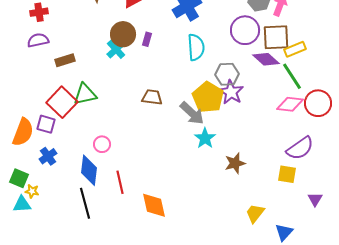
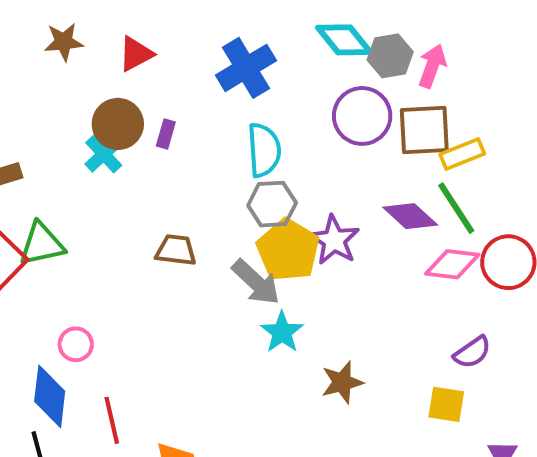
purple diamond: (266, 59) -> (410, 216), moved
gray hexagon: (227, 74) -> (272, 204), moved
purple semicircle: (300, 148) -> (472, 352), size x0.7

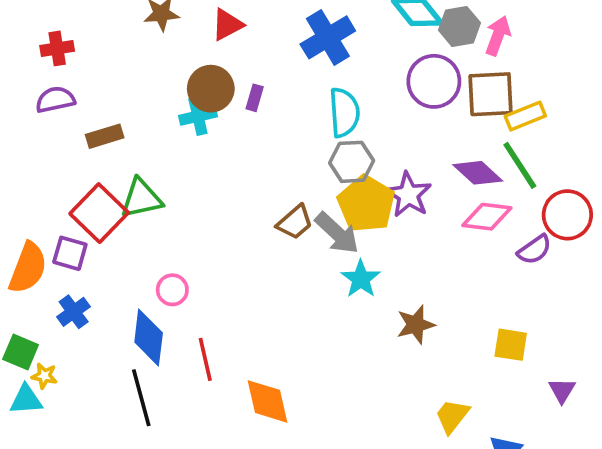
cyan cross: (104, 154) -> (198, 116), turned 30
brown trapezoid: (176, 250) -> (295, 222), moved, turned 132
pink diamond: (452, 264) -> (487, 217), moved
purple semicircle: (472, 352) -> (534, 250), moved

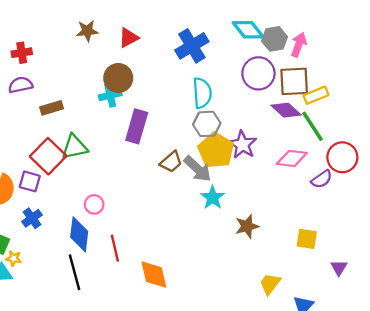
purple rectangle: (255, 98) -> (137, 126), moved, size x2.0
purple diamond: (478, 173) -> (286, 110), moved

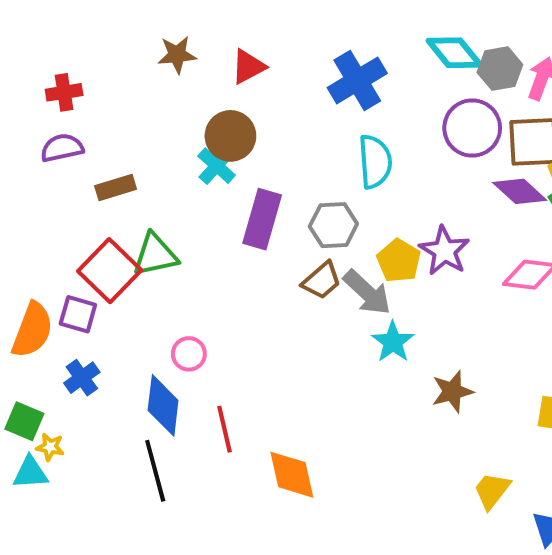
cyan cross: (110, 95) -> (217, 166), turned -35
gray hexagon: (207, 124) -> (333, 225), moved
yellow pentagon: (216, 150) -> (399, 261), size x0.7

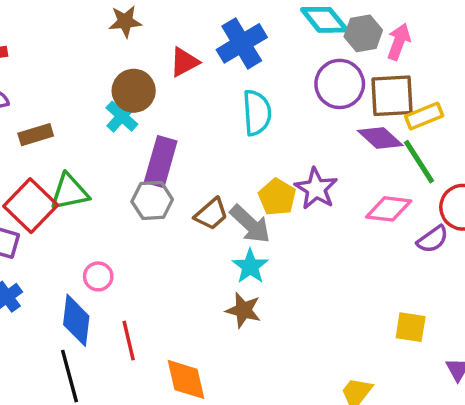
brown star: (177, 55) -> (125, 21), moved
red triangle: (248, 67) -> (184, 62), moved
gray hexagon: (333, 225) -> (152, 200), moved
cyan star: (393, 342) -> (250, 266), moved
brown star: (452, 391) -> (243, 310), moved, turned 30

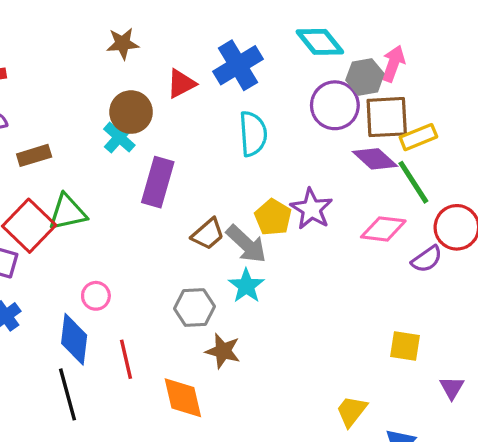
gray hexagon: (363, 33) -> (365, 77), moved
gray hexagon: (152, 200) -> (195, 308), moved
brown star: (243, 310) -> (223, 351), moved

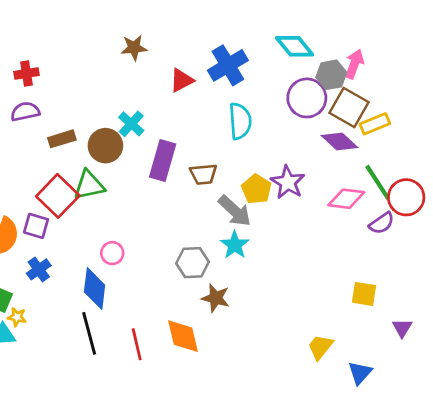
brown circle: (131, 112) -> (105, 146), moved
brown square: (387, 117) -> (349, 107), turned 33
green line: (413, 182) -> (378, 182), moved
brown trapezoid: (208, 234) -> (203, 174), moved, turned 36
red line: (126, 359) -> (137, 344), moved

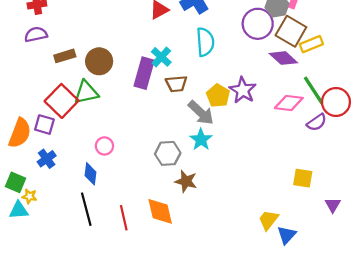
cyan cross: (131, 124) -> (161, 57), moved
blue diamond: (95, 288) -> (91, 174), size x0.7
blue triangle: (360, 373) -> (287, 235), moved

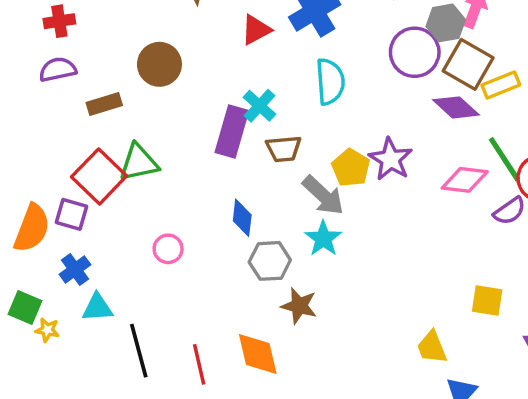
brown circle: (99, 61) -> (159, 64), moved
blue diamond: (91, 174) -> (242, 218), moved
cyan triangle: (19, 210) -> (97, 307), moved
yellow trapezoid: (268, 220) -> (432, 347), moved, turned -60

